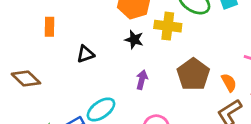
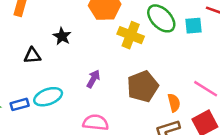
black star: (134, 40) -> (62, 36), moved
black triangle: (85, 54) -> (32, 56), moved

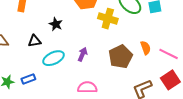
cyan ellipse: (48, 97) -> (54, 58), moved
orange semicircle: (174, 103) -> (146, 48), moved

